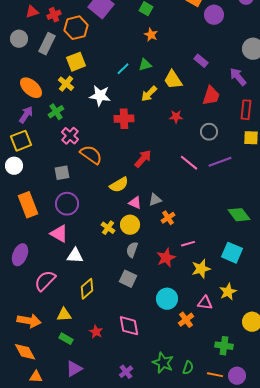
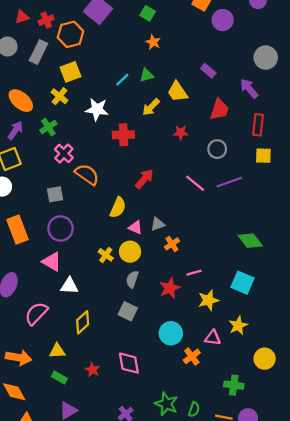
yellow semicircle: (119, 185) -> (118, 208), turned -36

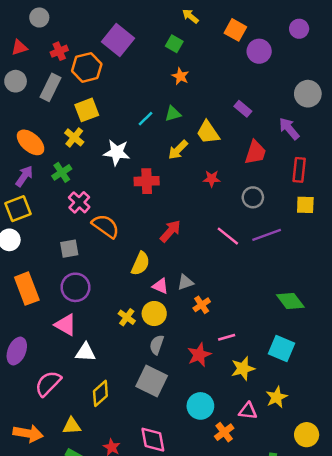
red triangle: (22, 17) -> (19, 47), moved
gray square: (128, 311) -> (152, 381), size x1.4

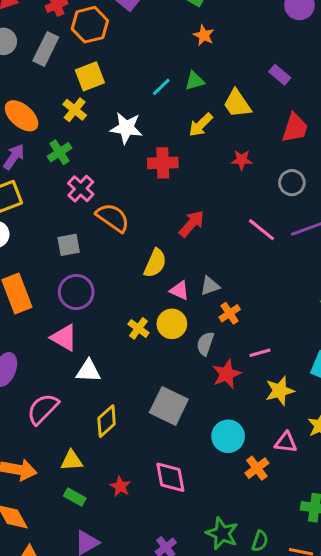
gray semicircle: (157, 345) -> (205, 344), moved

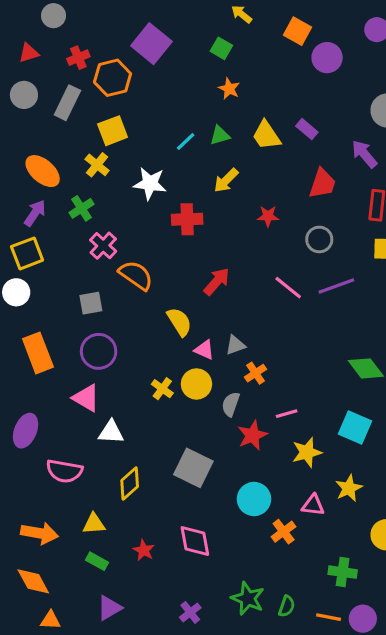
yellow trapezoid: (237, 104) -> (266, 135), moved
yellow semicircle: (155, 263) -> (179, 322), turned -56
pink semicircle: (43, 409) -> (64, 471), turned -124

